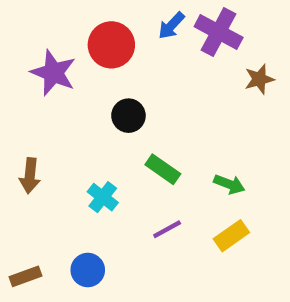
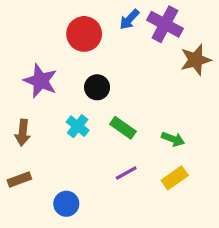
purple star: (53, 73) -> (40, 81), moved
brown star: (259, 79) -> (196, 60), size x1.4
cyan cross: (103, 197) -> (78, 126), moved
brown rectangle: (26, 276) -> (19, 180), moved

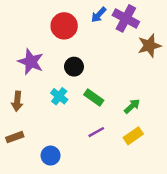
green arrow: (173, 139) -> (132, 106), turned -63

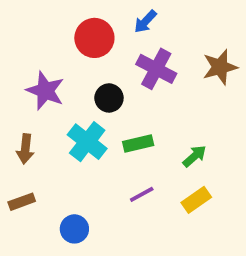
purple cross: (126, 18) -> (156, 69), moved
cyan cross: (59, 96) -> (87, 142), size x1.5
green rectangle: (94, 97) -> (138, 143), turned -48

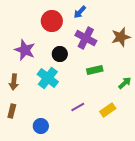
green rectangle: (138, 143) -> (95, 70), moved
green arrow: (194, 156) -> (125, 83), moved
brown rectangle: (22, 202) -> (12, 111), turned -56

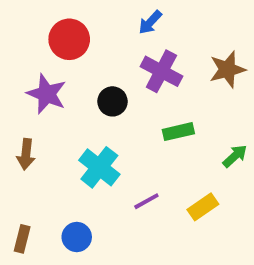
red circle: (52, 21) -> (69, 39), moved
cyan cross: (48, 78) -> (99, 167), moved
brown rectangle: (12, 111) -> (22, 239), moved

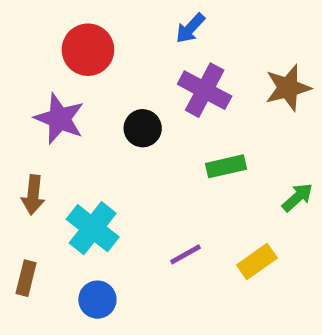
cyan cross: (99, 167) -> (93, 228), moved
brown rectangle: (22, 239) -> (26, 278), moved

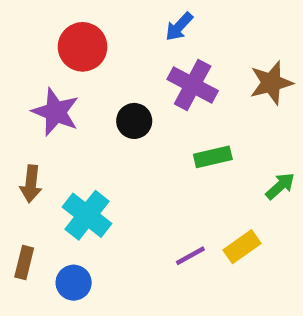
purple line: (186, 254) -> (190, 256), moved
blue circle: (97, 300) -> (74, 283), moved

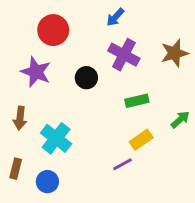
yellow rectangle: (242, 247) -> (141, 140), moved

